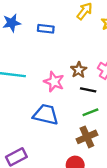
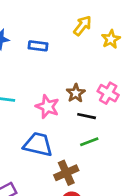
brown cross: (87, 137) -> (66, 173), moved

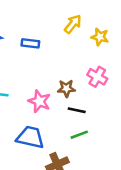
yellow star: (111, 39) -> (100, 37), turned -30
brown star: (76, 93) -> (66, 88), turned 30
pink cross: (108, 93) -> (97, 77), moved

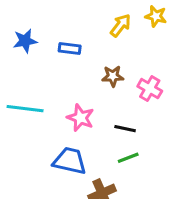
yellow star: (100, 37) -> (156, 16), moved
brown star: (66, 88) -> (113, 76), moved

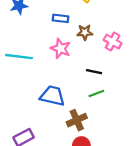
blue rectangle: (70, 49) -> (61, 18), moved
pink star: (80, 118) -> (61, 48), moved

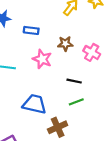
blue rectangle: (61, 18) -> (31, 30), moved

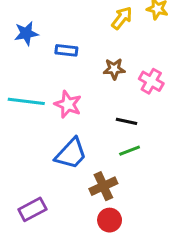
pink star: (42, 59) -> (68, 104), moved
blue trapezoid: (34, 104) -> (71, 154), turned 120

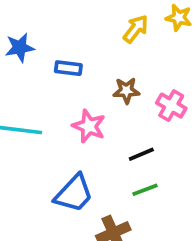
pink star: (68, 104) -> (89, 126), moved
black line: (126, 121) -> (141, 154), turned -35

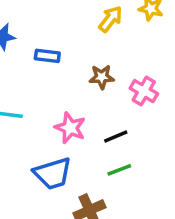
pink star: (89, 126) -> (70, 128), moved
blue trapezoid: (74, 194) -> (53, 173), turned 30

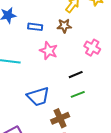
brown star: (102, 77) -> (64, 26), moved
pink star: (70, 128) -> (49, 51), moved

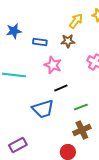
black line: (76, 75) -> (61, 88), moved
brown cross: (60, 118) -> (82, 130), moved

